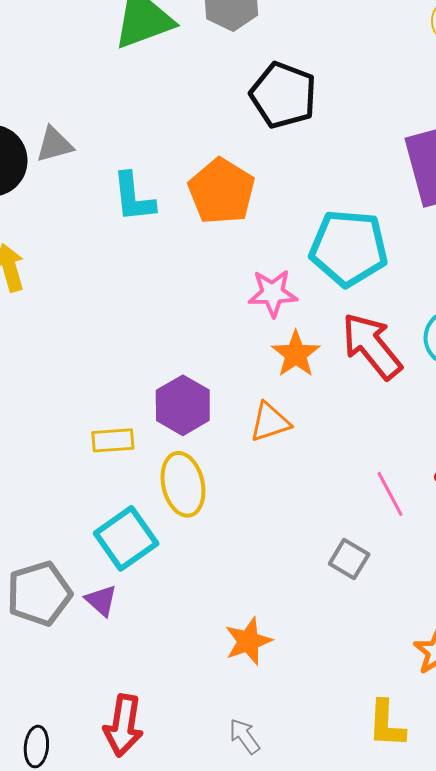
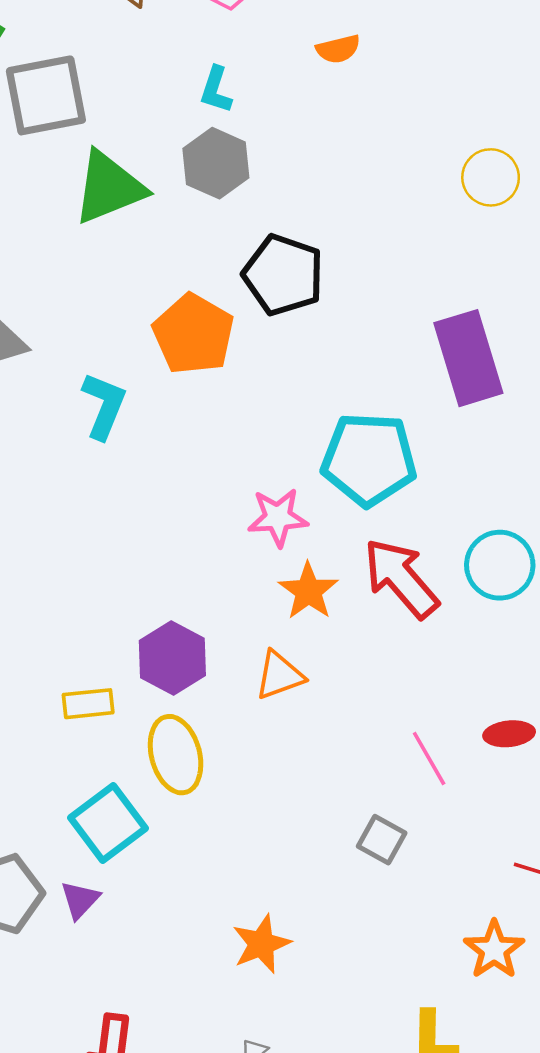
orange pentagon: (221, 191) -> (193, 334), moved
cyan L-shape: (133, 197) -> (104, 406), turned -150
purple triangle: (101, 600) -> (80, 900), turned 33

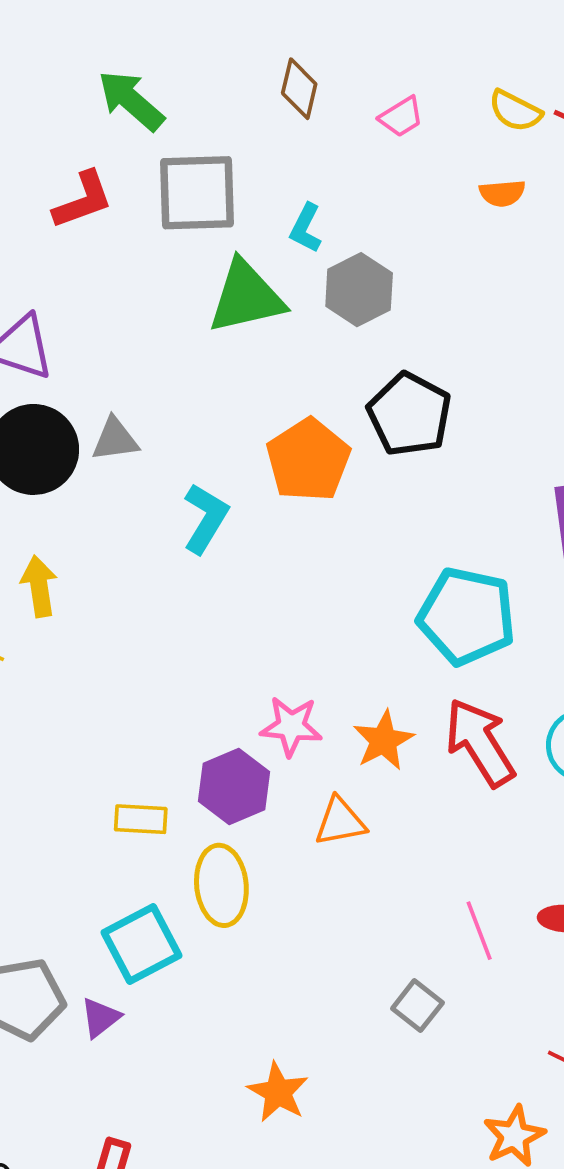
cyan L-shape: (216, 90) -> (306, 228), moved
pink star: (278, 517) -> (291, 726), moved
orange star: (261, 944) -> (278, 1092), turned -30

